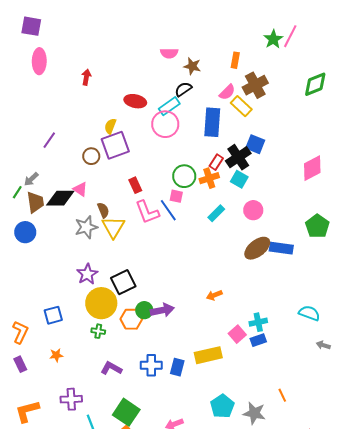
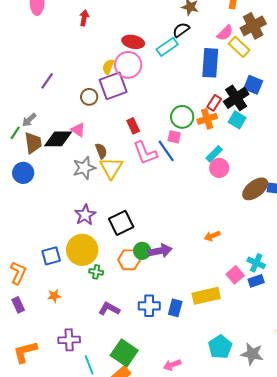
pink circle: (165, 124) -> (128, 65), moved
pink circle: (253, 210) -> (219, 168), moved
yellow circle: (101, 303) -> (82, 250), moved
cyan cross: (258, 322) -> (256, 263), turned 36

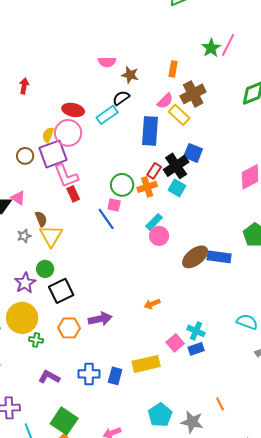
brown circle: (89, 97) -> (25, 156), moved
pink L-shape: (145, 153) -> (66, 176), moved
gray star: (84, 168) -> (24, 236), size x0.6
green circle: (142, 251) -> (45, 269), moved

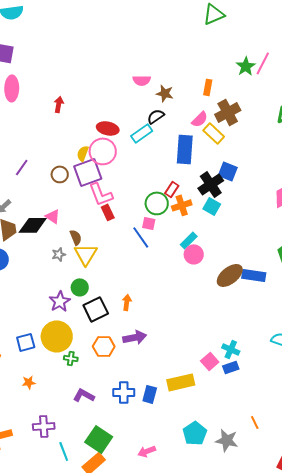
red rectangle: (154, 171) -> (172, 189), moved
orange arrow: (152, 304) -> (127, 302), moved, turned 119

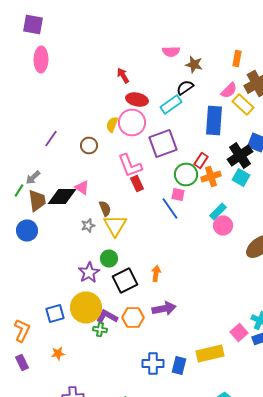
red arrow: (59, 104) -> (123, 76), moved, turned -42
purple square: (88, 172) -> (163, 144), moved
purple L-shape: (84, 395) -> (107, 316), moved

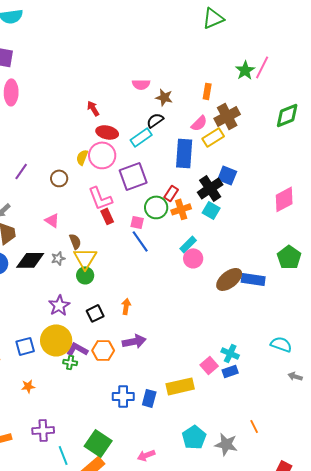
yellow rectangle: (243, 104) -> (213, 137), turned -75
pink square: (178, 194) -> (137, 222), moved
black diamond: (62, 196) -> (30, 260), moved
green circle: (109, 258) -> (85, 275), moved
black square: (125, 280) -> (95, 313), size x0.7

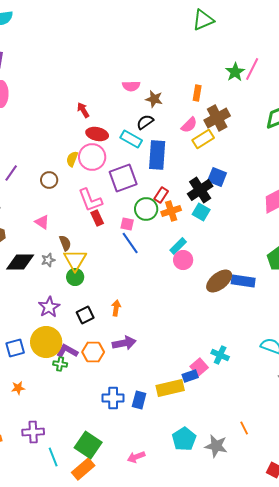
cyan rectangle: (141, 137) -> (131, 139), turned 65
blue rectangle: (184, 153) -> (157, 155), moved
blue rectangle: (230, 371) -> (190, 376), moved

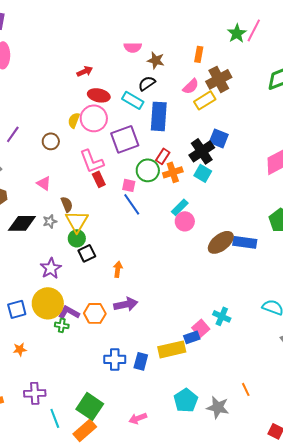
red arrow: (83, 110) -> (85, 71), turned 98
black square: (85, 315) -> (87, 253), moved

